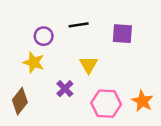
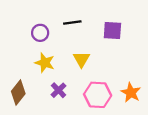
yellow star: (34, 62) -> (45, 63), moved
purple cross: (65, 89) -> (59, 90), moved

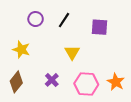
black line: (72, 22) -> (64, 20), turned -49
purple circle: (40, 33) -> (36, 19), moved
yellow star: (45, 63) -> (21, 49), moved

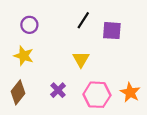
purple circle: (36, 19) -> (29, 25), moved
black line: (64, 20) -> (83, 20), moved

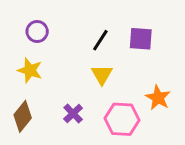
black line: (83, 20) -> (100, 40), moved
orange star: (130, 92) -> (158, 98), moved

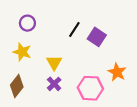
purple square: (141, 39) -> (97, 37), moved, turned 30
yellow triangle: (102, 75) -> (54, 63), moved

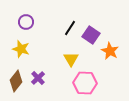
yellow triangle: (54, 63) -> (71, 59), moved
orange star: (117, 72) -> (110, 51), moved
purple cross: (54, 84) -> (38, 78), moved

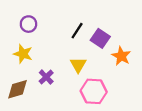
purple cross: (38, 78) -> (46, 77), moved
brown diamond: (16, 81) -> (17, 89), turned 35

